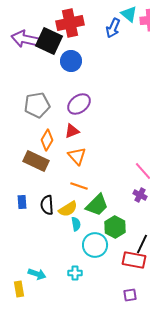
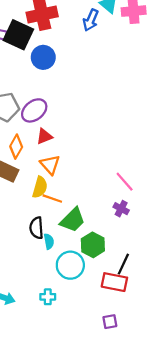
purple ellipse: (79, 104) -> (34, 110), moved
black semicircle: (47, 205) -> (36, 228), moved
yellow semicircle: (68, 209) -> (40, 187), moved, turned -42

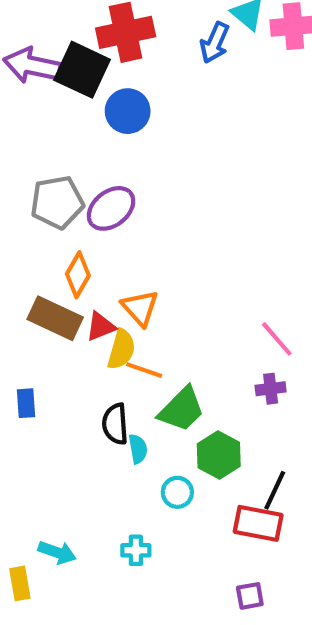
red triangle: (44, 136) -> (101, 327), moved
purple cross: (121, 209) -> (271, 389), turned -35
cyan circle: (70, 265) -> (177, 492), size x0.6

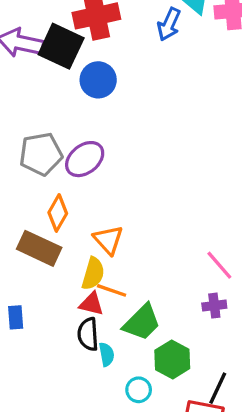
red triangle: (101, 327) -> (91, 304), moved, turned 36

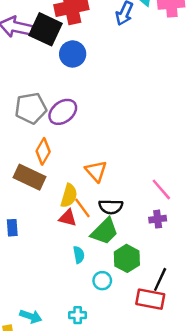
orange triangle: (108, 240) -> (96, 171), moved
orange line: (112, 290) -> (82, 208), turned 35
black semicircle: (88, 334) -> (111, 207), moved, turned -85

